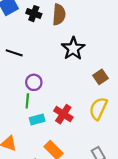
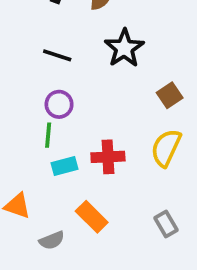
black line: (14, 53) -> (57, 55), moved
red cross: (63, 114) -> (108, 157), turned -36

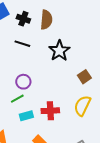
black line: (57, 55) -> (22, 44), moved
green line: (48, 135) -> (17, 99), turned 56

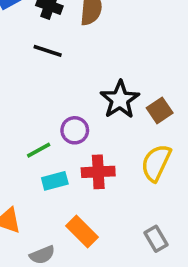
black star: (59, 51) -> (120, 100), moved
purple circle: (23, 82) -> (75, 130), moved

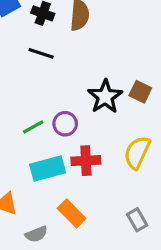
brown square: (160, 110) -> (140, 92), moved, turned -30
green line: (39, 150) -> (33, 127), moved
cyan rectangle: (55, 181) -> (48, 169), size x1.5

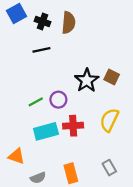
black line: (41, 53) -> (41, 50), turned -30
orange rectangle: (72, 213) -> (71, 173), moved, turned 30

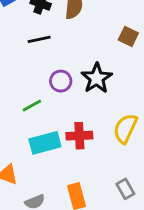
brown square: (112, 77) -> (128, 36), moved
purple circle: (58, 100) -> (61, 81), moved

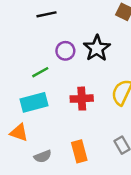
cyan rectangle: (45, 143) -> (34, 102), moved

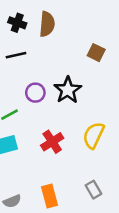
red cross: (82, 99) -> (52, 142), turned -30

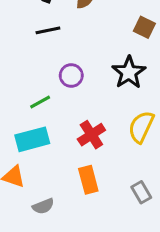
black star: (68, 90) -> (129, 72), moved
orange rectangle: (50, 196) -> (88, 180), moved

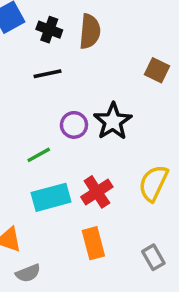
black star: (129, 72) -> (113, 121), moved
cyan rectangle: (32, 139) -> (51, 197), moved
gray semicircle: (43, 206) -> (28, 273), moved

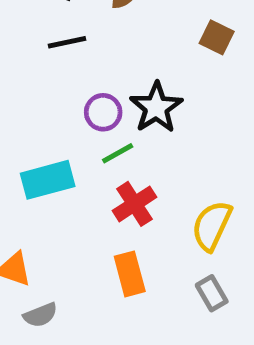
green line: (39, 155) -> (118, 153), moved
yellow semicircle: (153, 183) -> (212, 226), moved
cyan rectangle: (51, 197) -> (48, 180), moved

